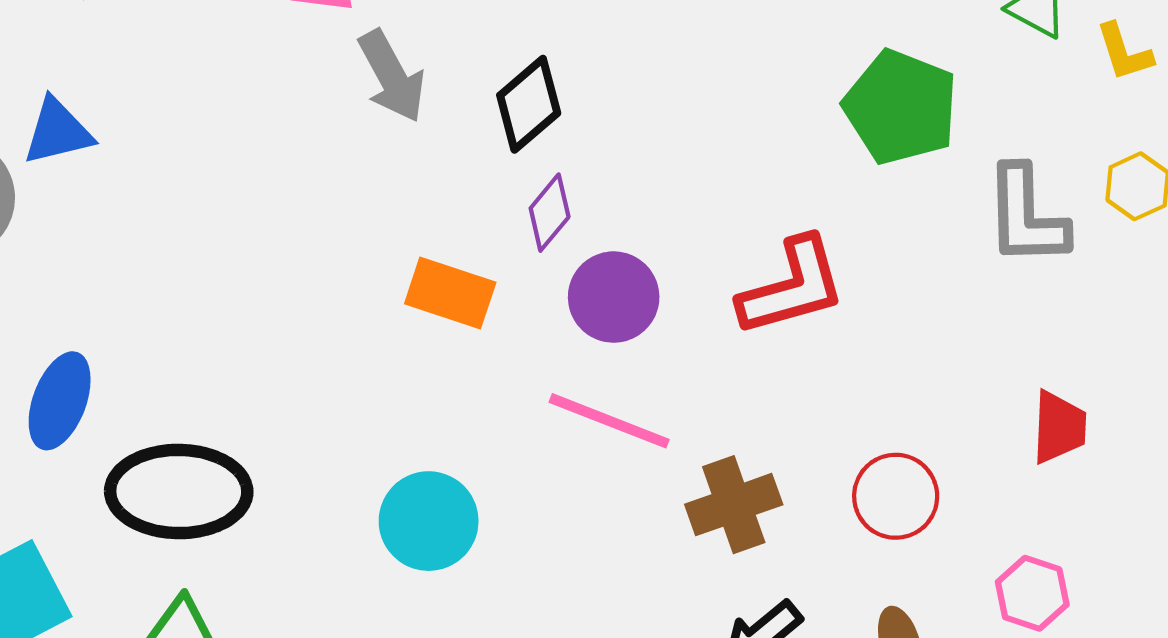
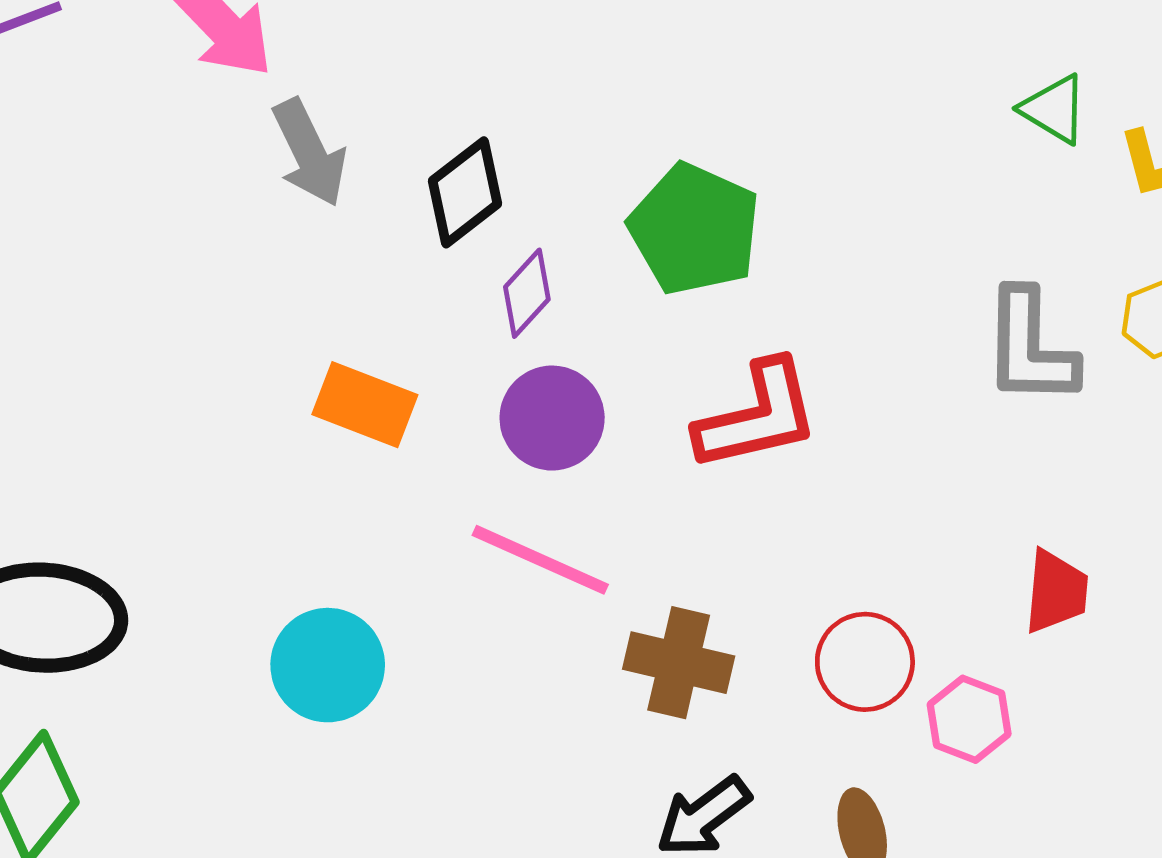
green pentagon: (901, 107) -> (694, 229), moved
purple diamond: (550, 213) -> (527, 293), moved
brown cross: (734, 505) -> (679, 663), turned 30
pink hexagon: (1032, 593) -> (969, 719), moved

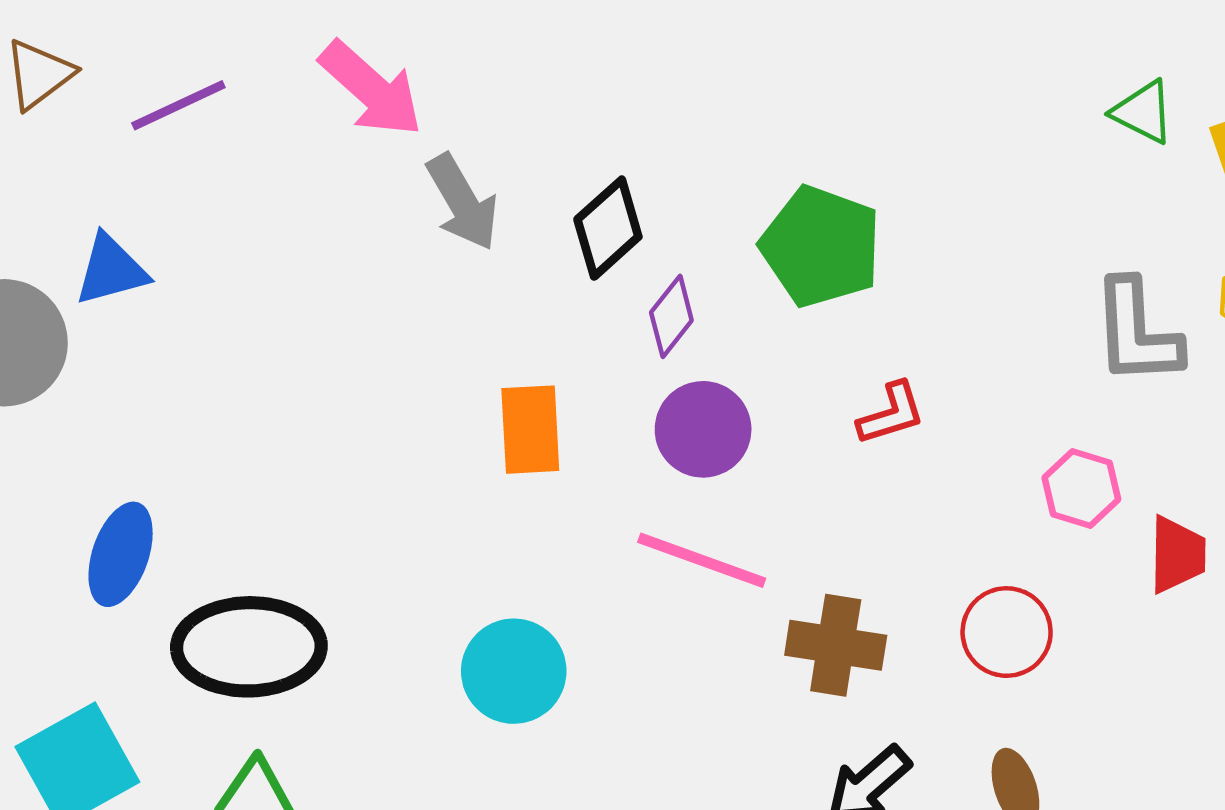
orange rectangle: (365, 405) -> (530, 430), turned 70
red L-shape: (757, 416) -> (891, 414), size x0.6
pink hexagon: (969, 719) -> (1081, 488), moved

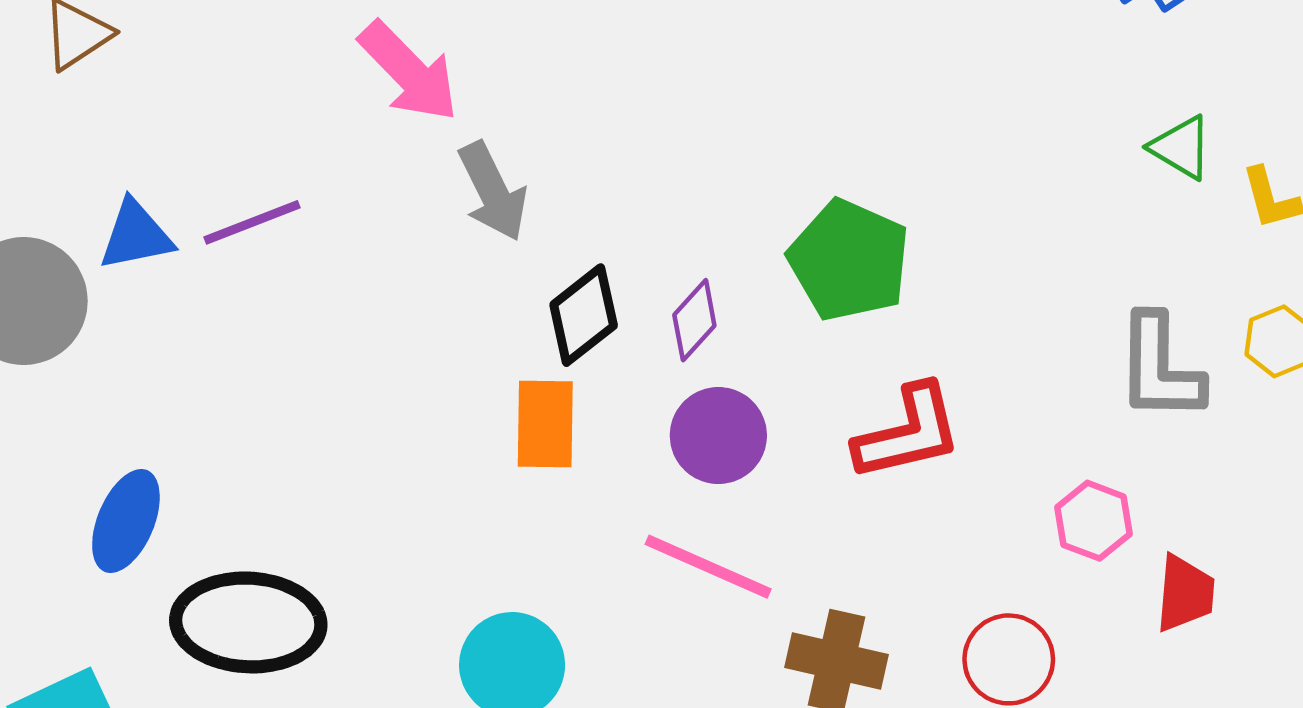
purple line: (178, 105) -> (252, 222), moved
black diamond: (608, 228) -> (584, 315), moved
red L-shape: (891, 414) -> (908, 433), size x1.6

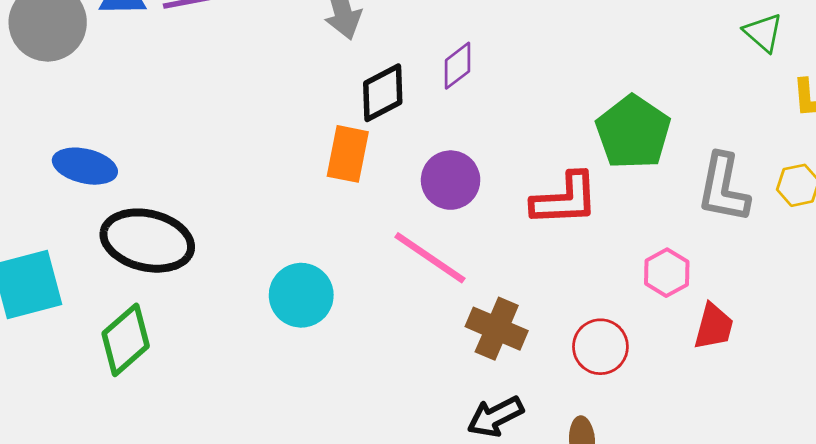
green triangle: (1181, 148) -> (763, 32), moved
green pentagon: (849, 260) -> (633, 132), moved
purple diamond: (694, 320) -> (458, 66), moved
blue ellipse: (126, 521) -> (85, 166), turned 70

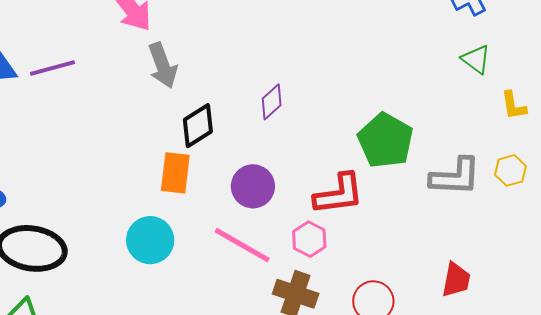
purple diamond: (458, 66) -> (272, 102), moved
gray L-shape: (723, 188) -> (455, 177), turned -94
pink hexagon: (667, 273) -> (309, 239), moved
cyan circle: (301, 295) -> (150, 240), moved

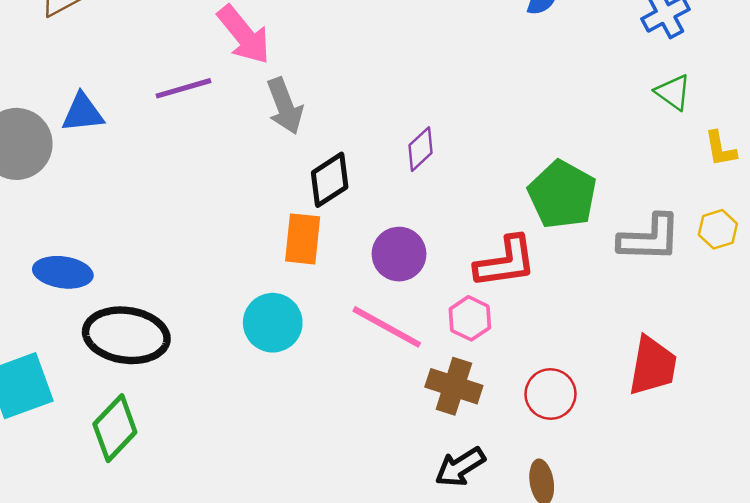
purple line: (53, 68) -> (183, 88), moved
red trapezoid: (456, 280) -> (653, 366), size x1.4

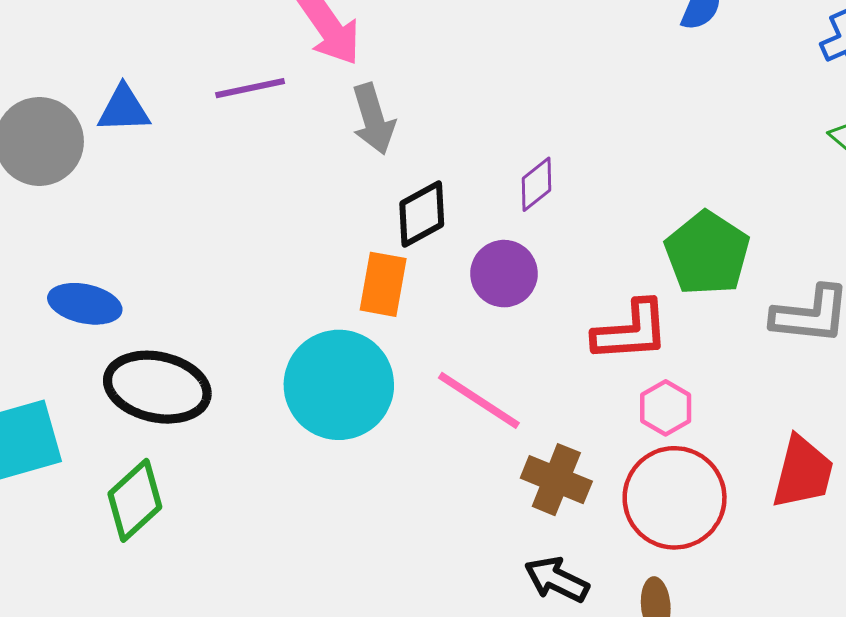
purple circle: (399, 254) -> (504, 274), moved
pink hexagon: (470, 318) -> (666, 408), moved
cyan circle: (273, 323) -> (339, 385), size x1.5
red circle: (550, 394) -> (675, 498), size x1.6
black arrow: (460, 467) -> (557, 579), turned 54

